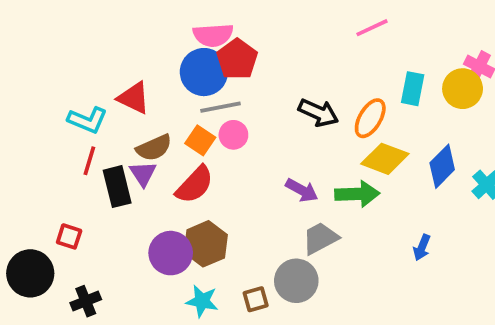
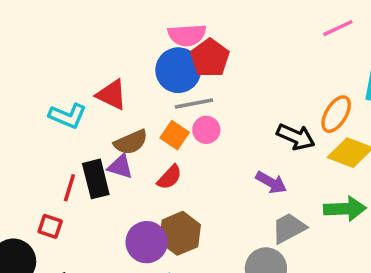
black arrow: (318, 113) -> (296, 137), moved
red line: (89, 161) -> (69, 188), moved
purple triangle: (143, 174) -> (120, 167), turned -40
red semicircle: (195, 185) -> (169, 177), size x0.7
green arrow: (357, 194) -> (345, 209), moved

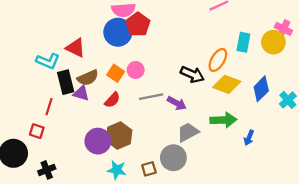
gray line: (194, 104) -> (151, 97), moved
black rectangle: (96, 179) -> (66, 82), moved

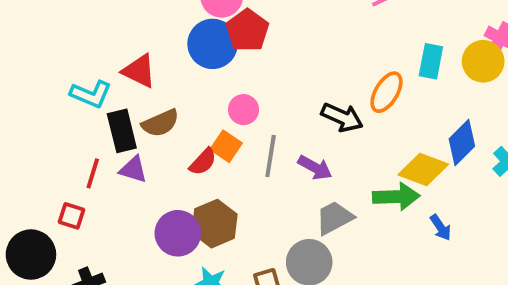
orange square: (116, 73) -> (226, 146), moved
yellow diamond: (227, 84) -> (423, 169), moved
purple triangle: (81, 93) -> (133, 169), moved
gray line: (151, 97) -> (271, 156), turned -70
blue arrow: (249, 138) -> (441, 227), turned -56

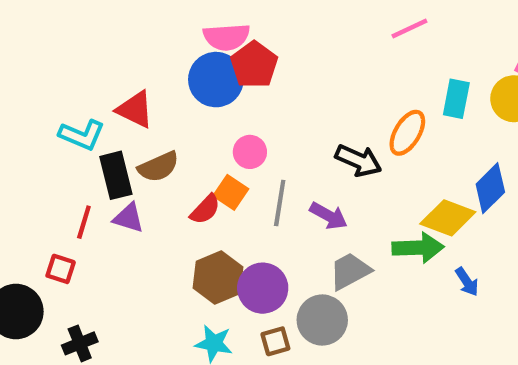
purple circle: (178, 233) -> (263, 288), moved

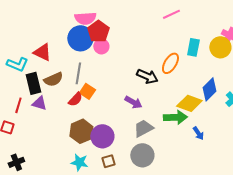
pink circle: (250, 152) -> (101, 46), moved
gray line: (280, 203) -> (78, 73), moved
gray circle: (322, 320) -> (142, 155), moved

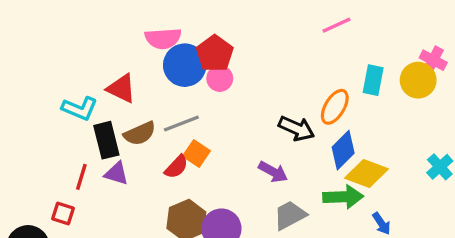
pink semicircle: (85, 18) -> (163, 38), moved
gray line: (78, 73) -> (181, 123), turned 60
blue diamond: (209, 89) -> (343, 150), moved

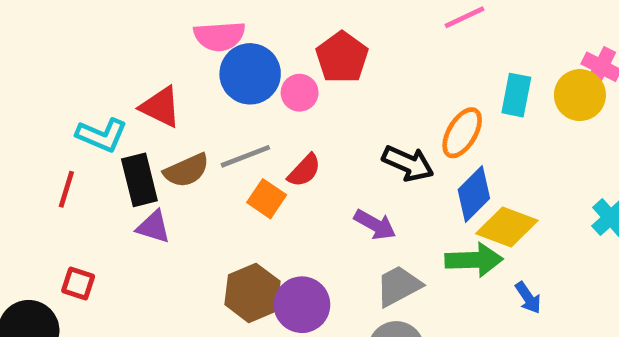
red pentagon: (215, 53) -> (342, 57), moved
red semicircle: (176, 167) -> (304, 170), moved
red line: (81, 177) -> (66, 189), moved

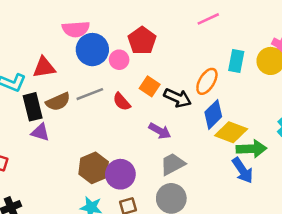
red triangle: (161, 107) -> (44, 67), turned -35
red semicircle: (304, 170) -> (122, 102), turned 96
orange square: (267, 199) -> (150, 86), moved
green arrow: (474, 260) -> (251, 149), moved
blue arrow: (528, 298) -> (243, 170), size x1.5

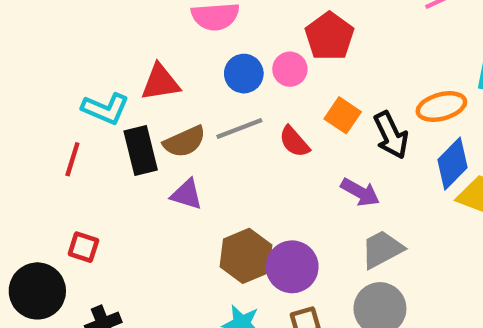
blue circle: (92, 50) -> (244, 74), moved, size x0.7
orange ellipse: (207, 81) -> (441, 107), turned 44
black arrow: (178, 98) -> (391, 135), turned 40
purple triangle: (40, 132) -> (187, 194), moved

